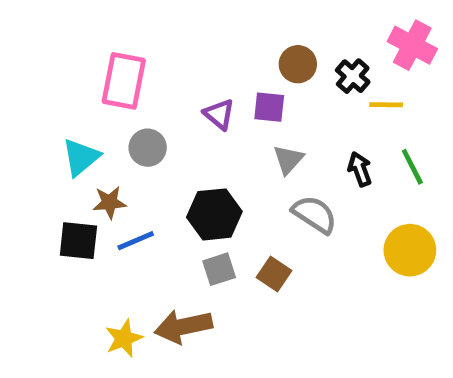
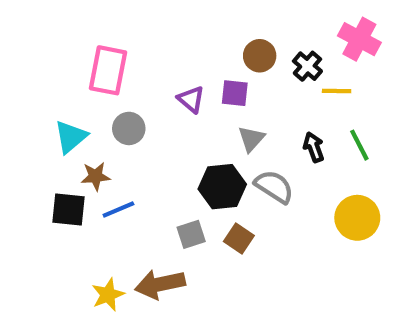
black hexagon: (214, 214) -> (222, 187), moved

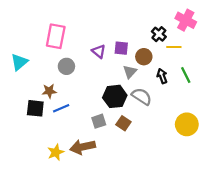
brown circle: (260, 56) -> (144, 57), moved
cyan triangle: (71, 137) -> (19, 62), moved
yellow circle: (357, 218) -> (187, 124), moved

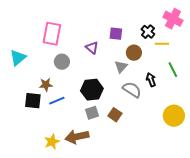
purple square: (121, 48) -> (116, 34), moved
black arrow: (162, 76) -> (151, 80), moved
black hexagon: (115, 96) -> (92, 90), moved

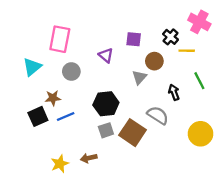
cyan triangle: (18, 58) -> (32, 67), moved
gray semicircle: (132, 90) -> (158, 115), moved
black square: (33, 101) -> (38, 116), turned -30
brown square: (115, 115) -> (132, 133), size x1.6
brown arrow: (77, 137) -> (89, 158), size x0.6

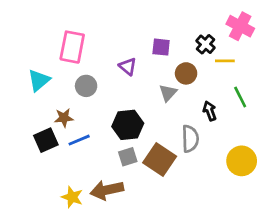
gray semicircle: (158, 115) -> (190, 139), turned 55
brown arrow: (89, 158) -> (107, 190), size x1.6
yellow star: (60, 164) -> (72, 197), turned -30

